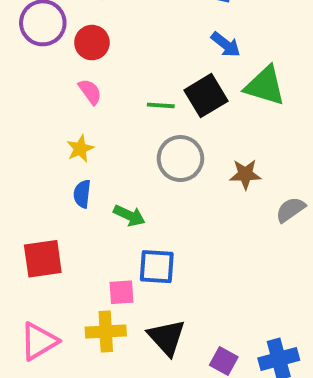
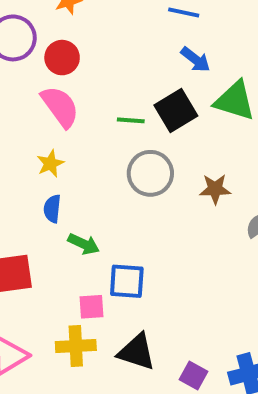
pink semicircle: (90, 92) -> (60, 107), size x1.6
green arrow: (129, 216) -> (84, 244), moved
black triangle: (167, 337) -> (137, 352), turned -30

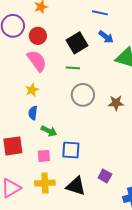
black square: (176, 111) -> (77, 43), moved
pink square: (92, 307) -> (44, 156), moved
purple square: (194, 375) -> (105, 176), moved

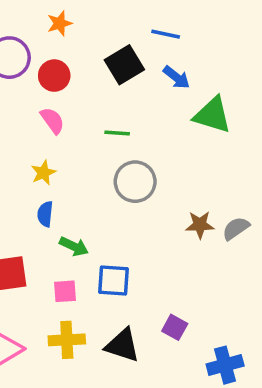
black square: (77, 43) -> (124, 65), moved
pink semicircle: (37, 61) -> (52, 120), size x0.7
brown star: (116, 103) -> (200, 225), moved

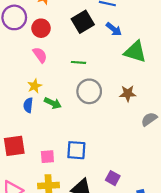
blue semicircle: (45, 214) -> (28, 105), moved
brown star: (200, 225) -> (128, 93), moved
green arrow: (74, 246) -> (53, 103), moved

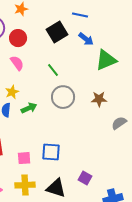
green triangle: (135, 52) -> (106, 60), turned -40
green line: (78, 62) -> (53, 70), turned 48
green arrow: (53, 103) -> (29, 108), turned -49

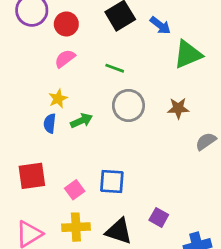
pink semicircle: (17, 63) -> (65, 59), turned -91
green line: (53, 70) -> (115, 68), turned -32
pink square: (24, 158) -> (75, 190), turned -32

